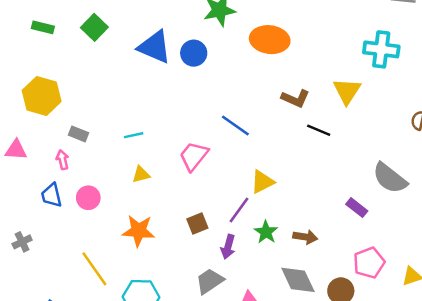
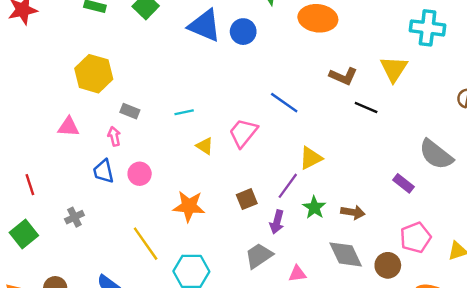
yellow triangle: (141, 174) -> (205, 146), moved, turned 48

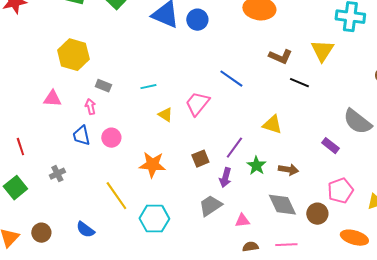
yellow triangle: (311, 158) -> (272, 125), moved, turned 45

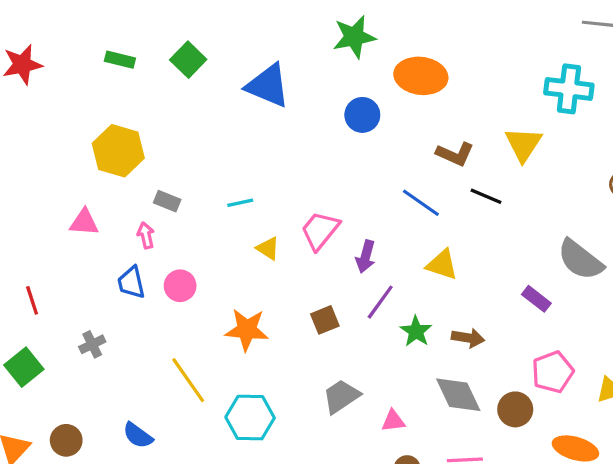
blue circle: (197, 20) -> (362, 115), moved
blue line: (231, 79) -> (421, 203), moved
purple arrow: (225, 178) -> (366, 256), moved

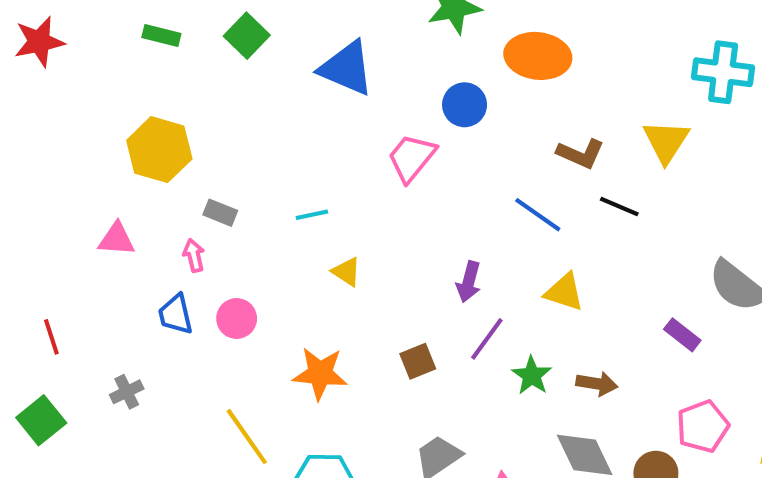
pink trapezoid: (320, 230) -> (412, 158), moved

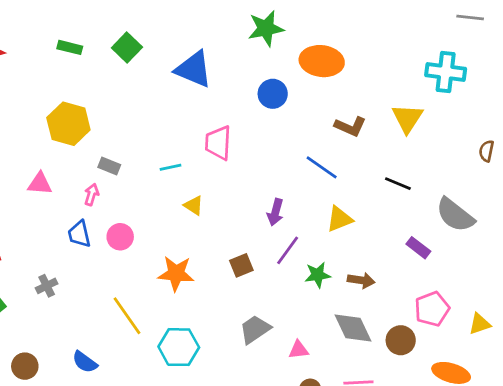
pink trapezoid: (412, 158) -> (218, 143), moved, turned -36
black line: (619, 207) -> (398, 184), moved
pink arrow: (194, 255) -> (92, 195), turned 30
yellow triangle: (564, 292) -> (339, 219), turned -40
green star: (532, 375) -> (318, 275), turned 30

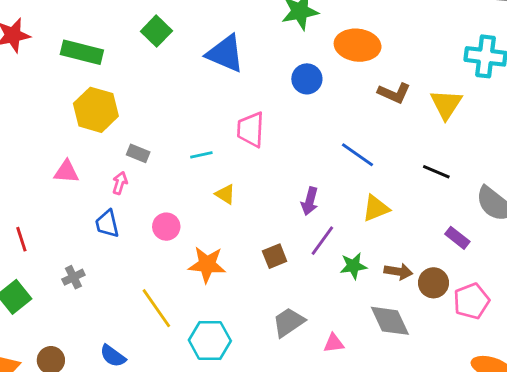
green rectangle: (70, 47) -> (82, 52), moved, size x1.6
brown L-shape: (350, 126) -> (394, 93), moved
pink circle: (120, 237) -> (166, 227), moved
brown circle: (401, 340) -> (433, 283), moved

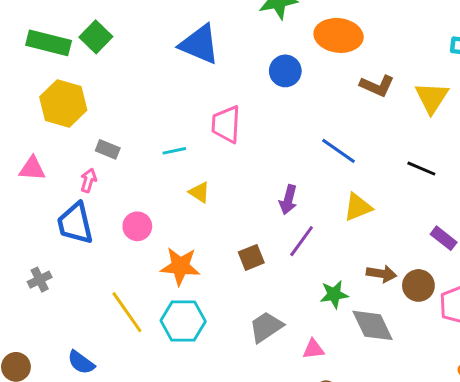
green square: (156, 31) -> (96, 37), moved
blue trapezoid: (107, 224) -> (75, 223), size x1.4
green star: (353, 266) -> (334, 294), moved
cyan hexagon: (210, 340) -> (183, 321), moved

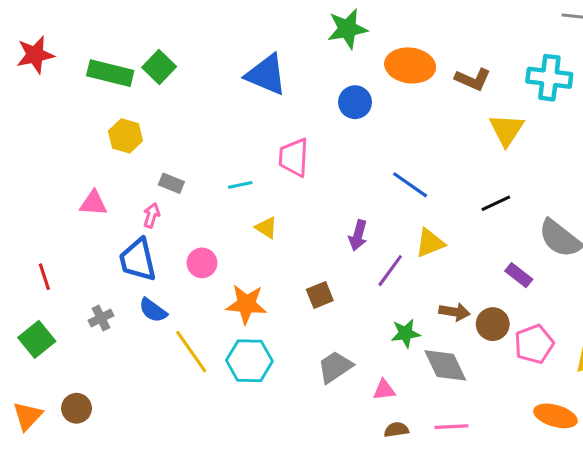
brown L-shape: (377, 86) -> (473, 79), moved
yellow hexagon: (63, 103) -> (125, 136), size x0.7
black line: (421, 169) -> (496, 203), turned -48
purple line: (302, 241) -> (390, 271), moved
blue semicircle: (81, 362) -> (153, 310), moved

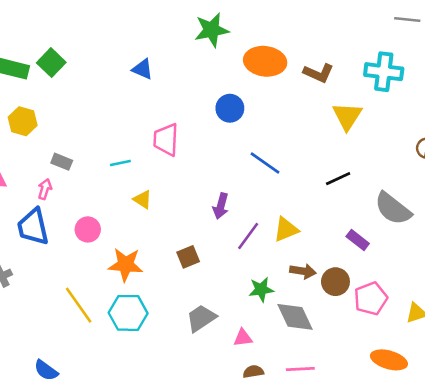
blue triangle: (266, 75) -> (143, 69), size x0.6
blue circle: (355, 102) -> (230, 108), moved
yellow triangle: (430, 243) -> (286, 229), moved
blue semicircle: (153, 310) -> (46, 370), moved

